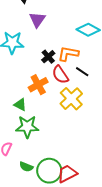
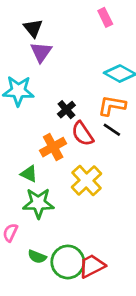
purple triangle: (37, 20) -> (41, 52), moved
orange L-shape: (68, 54) -> (112, 106), moved
yellow cross: (71, 99) -> (86, 180), moved

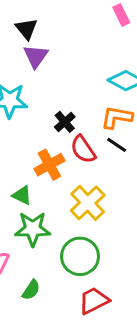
pink rectangle: (105, 17) -> (121, 15), moved
green semicircle: (37, 257) -> (31, 290), turned -78
green circle: (68, 262) -> (80, 256), moved

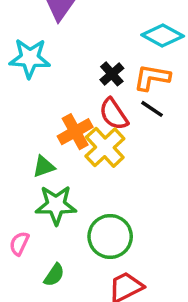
black cross: (65, 122) -> (112, 74), moved
green triangle: (22, 195) -> (44, 167), turned -45
yellow cross: (88, 203) -> (105, 147), moved

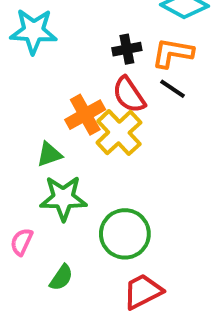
black cross: (112, 74) -> (127, 49), turned 30

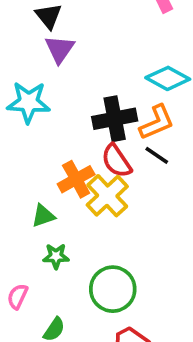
black cross: (127, 49) -> (115, 119), size x1.6
orange L-shape: (173, 53) -> (157, 122), turned 147
green star: (63, 198) -> (56, 256), size x0.6

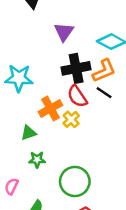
purple triangle: (60, 49) -> (64, 32), moved
cyan star: (28, 102) -> (19, 78), moved
yellow cross: (107, 196) -> (71, 119), size x0.6

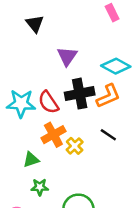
black line: (104, 93) -> (108, 135), moved
red semicircle: (77, 96) -> (48, 102), moved

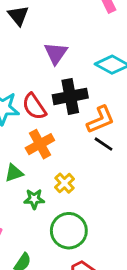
orange L-shape: (108, 96) -> (101, 120), moved
yellow cross: (75, 146) -> (64, 183), moved
green star: (40, 187) -> (34, 199), moved

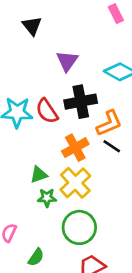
orange cross: (40, 144) -> (75, 148), moved
green triangle: (14, 173) -> (39, 175), moved
yellow cross: (64, 183) -> (75, 183), size x1.6

